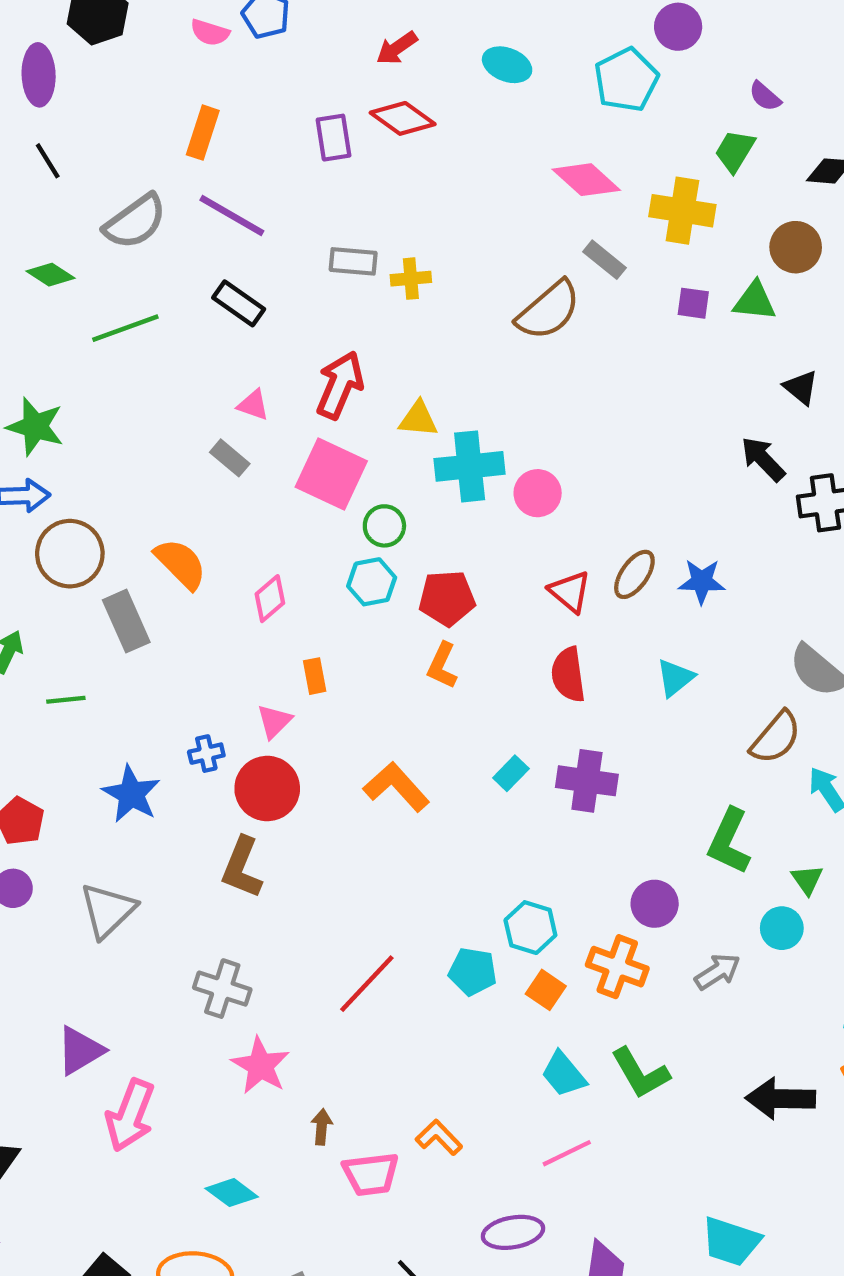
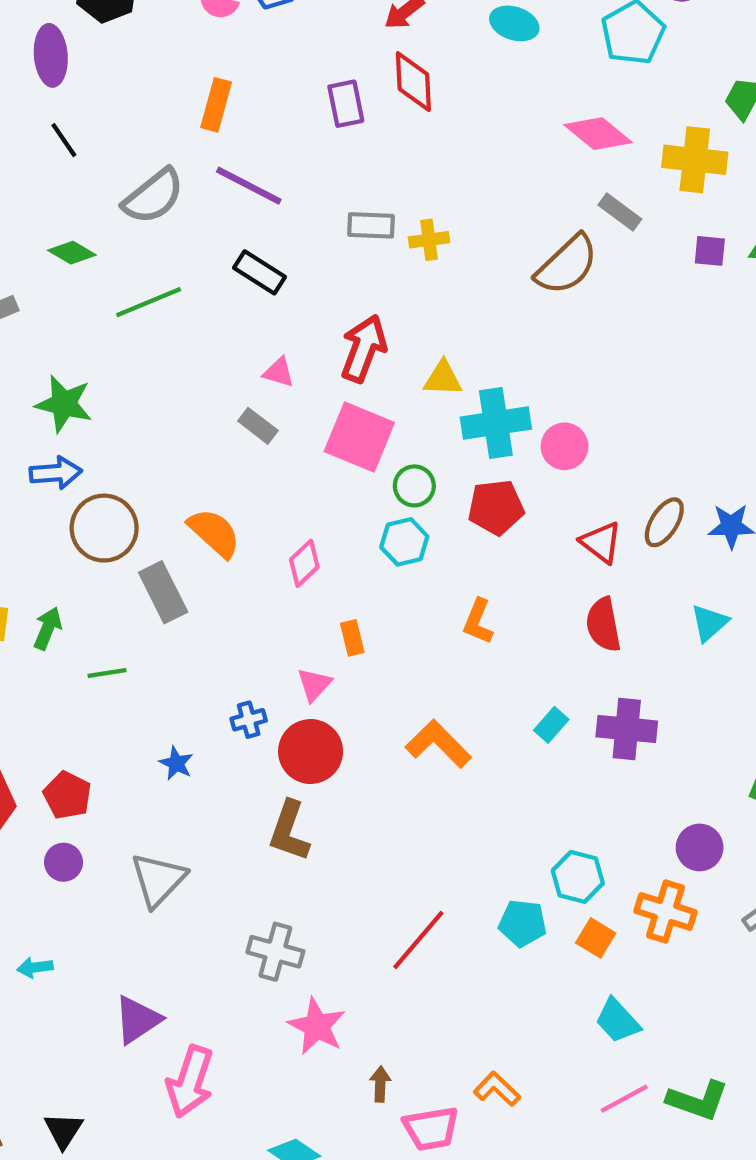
red diamond: (403, 118) -> (413, 82), turned 54
red pentagon: (447, 598) -> (496, 507), moved
blue star: (131, 794) -> (176, 763), size x0.6
green L-shape: (640, 1073) -> (698, 1100), moved, turned -38

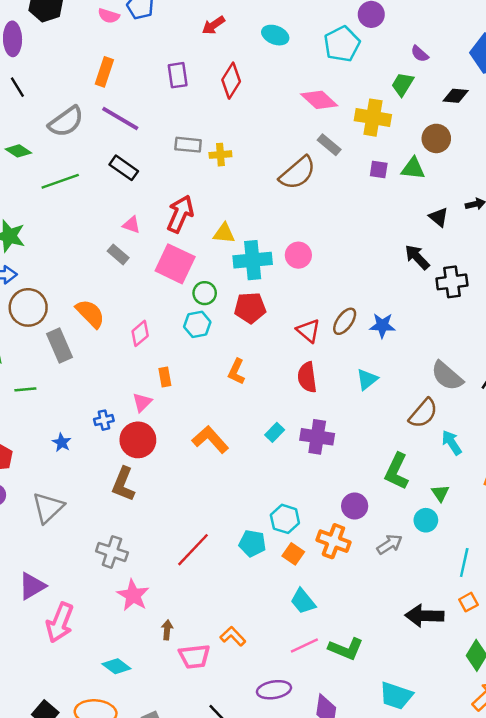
red diamond: (413, 82) -> (231, 81), moved, turned 32
pink circle: (564, 446) -> (298, 255), moved

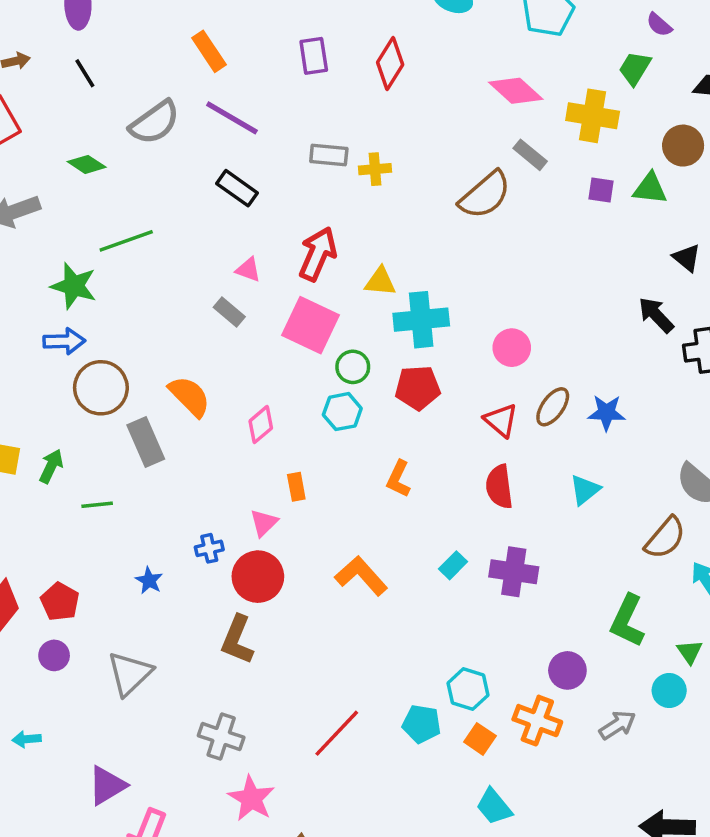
orange rectangle: (104, 72) -> (209, 51), turned -52
green line: (60, 181) -> (126, 241), moved
pink circle: (298, 255) -> (512, 348), moved

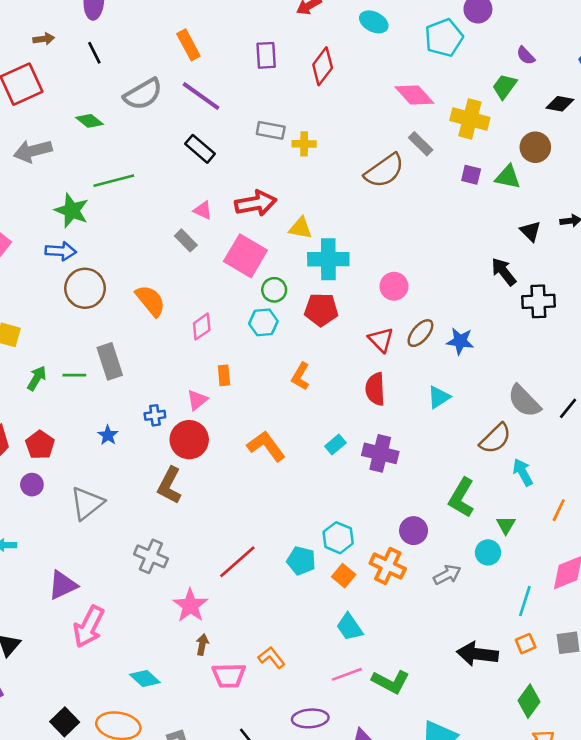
red arrow: (318, 254) -> (256, 203), turned 51
gray rectangle: (146, 442) -> (110, 361), moved
green arrow: (51, 466) -> (37, 378), moved
pink star: (251, 798) -> (190, 605), moved

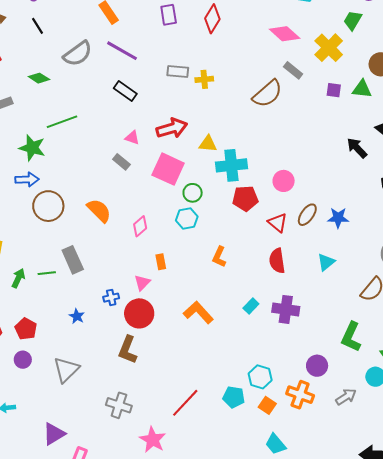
yellow cross: (470, 119) -> (329, 48), turned 36
black arrow: (504, 272) -> (357, 148), moved
red pentagon: (321, 310) -> (245, 198), moved

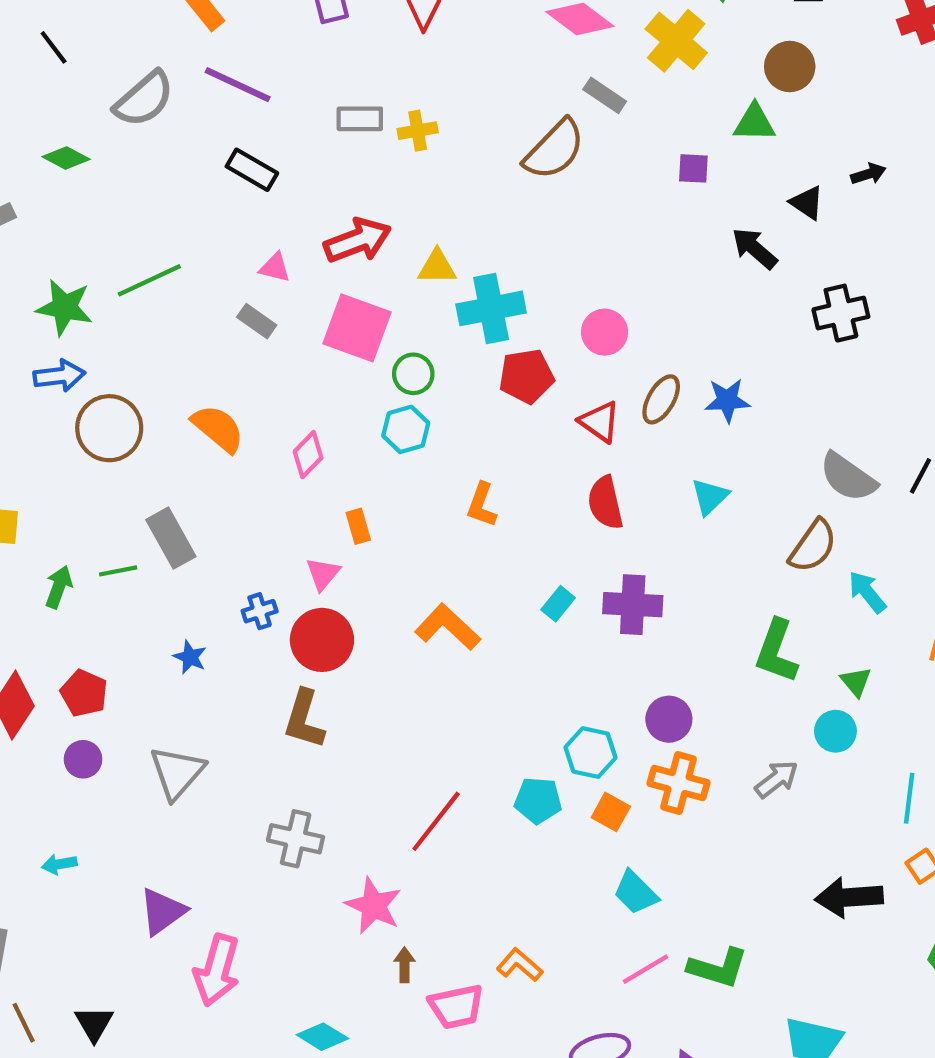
purple square: (334, 90) -> (693, 168), moved
green line: (62, 122) -> (149, 280), moved
purple circle: (317, 366) -> (669, 719), moved

